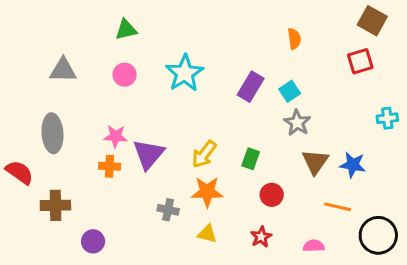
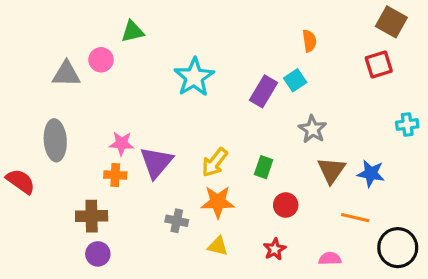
pink circle: (125, 75) -> (101, 60), moved
cyan square: (290, 91) -> (295, 80), moved
brown cross: (55, 205) -> (92, 216), moved

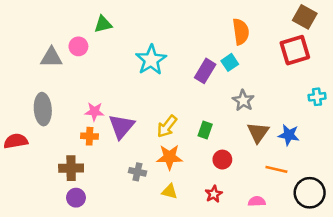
orange semicircle: (309, 41) -> (241, 32), size x1.5
red square: (379, 65) -> (295, 50), size x1.4
red semicircle: (21, 181) -> (16, 141), turned -45

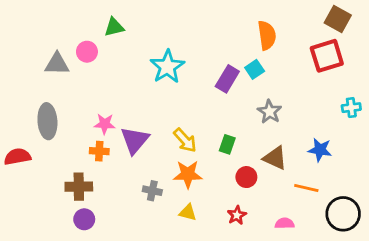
yellow arrow: (167, 126) -> (185, 140), turned -80
brown triangle: (258, 132) -> (275, 158), moved, turned -40

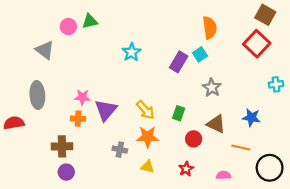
pink circle: (87, 52) -> (68, 27), moved
red square: (327, 56) -> (257, 44), turned -30
gray triangle: (57, 64) -> (45, 50), turned 36
cyan star: (167, 67) -> (132, 52), size x0.7

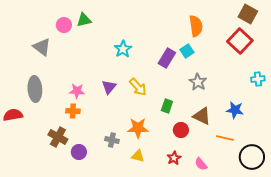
purple triangle: (106, 110) -> (109, 87), moved, size x0.7
yellow arrow: (145, 110) -> (138, 87), moved
brown cross: (62, 146) -> (58, 137), turned 30
purple circle: (66, 172) -> (79, 152), moved
pink semicircle: (224, 175) -> (201, 164), moved, turned -128

